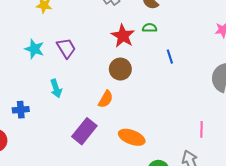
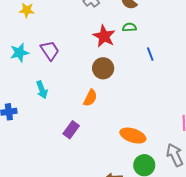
cyan star: (34, 49) -> (19, 53), turned -30
purple rectangle: (84, 131) -> (71, 130), size x0.7
orange ellipse: (132, 137) -> (133, 136), moved

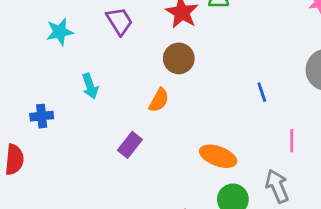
purple trapezoid: (50, 50) -> (119, 21), moved
blue line: (150, 54) -> (262, 92), moved

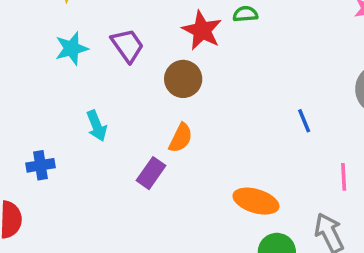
cyan star: (60, 32) -> (72, 48), moved
brown circle: (179, 58) -> (183, 79), moved
purple rectangle: (130, 145) -> (151, 173), moved

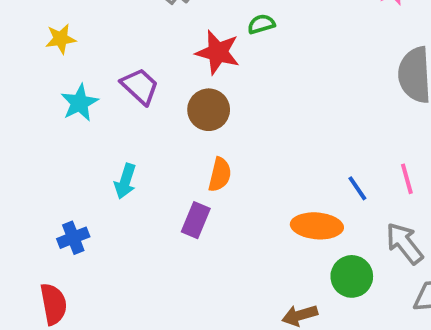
blue line: (304, 121) -> (357, 188), moved
cyan arrow: (97, 126) -> (125, 181), turned 52

